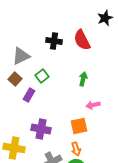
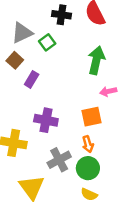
green square: (42, 76) -> (47, 42), moved
green arrow: (83, 79) -> (96, 60), size x1.6

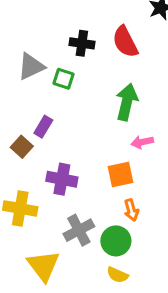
green square: (47, 42) -> (63, 79), turned -35
brown square: (15, 60) -> (22, 147), moved
orange arrow: (88, 144) -> (131, 210), moved

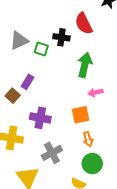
black cross: (82, 43) -> (61, 37), moved
green circle: (116, 241) -> (92, 164), moved

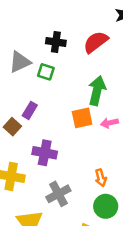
red semicircle: (84, 24) -> (96, 42), turned 80
black cross: (61, 37) -> (56, 42), moved
orange square: (81, 115) -> (82, 118), moved

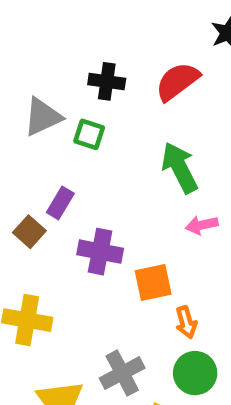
green arrow: (97, 91) -> (180, 168), turned -40
orange square: (82, 118) -> (153, 282), moved
purple cross: (45, 153) -> (100, 252), moved
gray cross: (58, 194) -> (122, 373), moved

